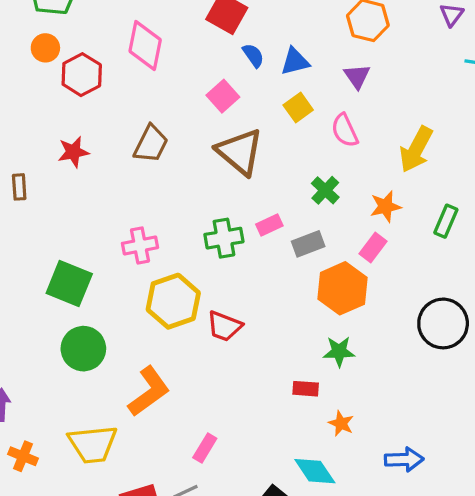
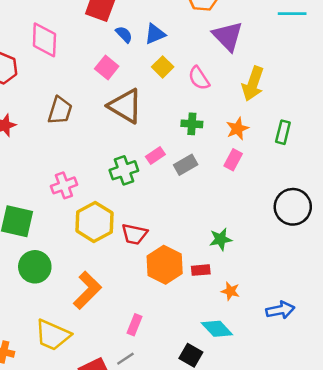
purple triangle: (357, 76) -> (228, 36), moved, size x1.6
green cross: (325, 190) -> (192, 124), turned -30
orange hexagon: (342, 288) -> (165, 265), moved
yellow trapezoid: (93, 444) -> (53, 335), turned 39

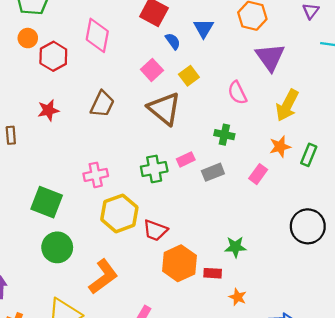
blue triangle: (155, 34) -> (204, 28), moved, turned -45
yellow square: (163, 67) -> (189, 76), moved
orange star: (237, 129) -> (280, 147), moved

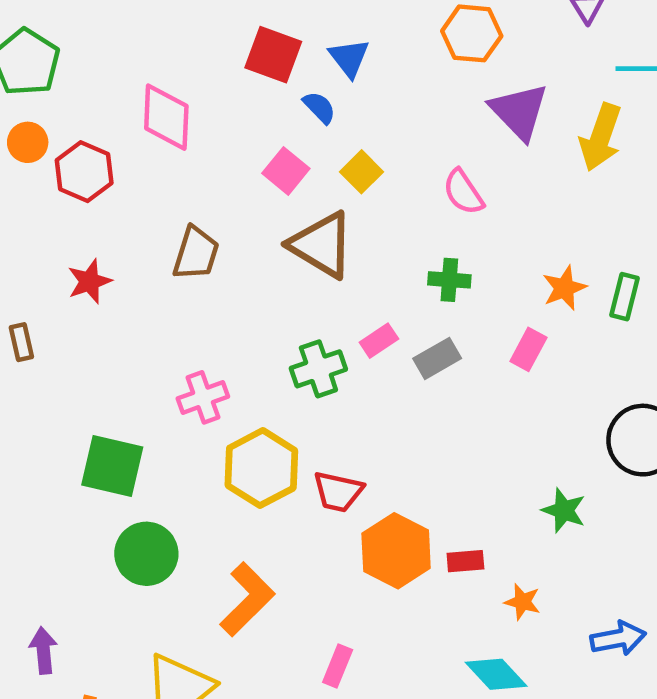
blue triangle: (204, 28) -> (349, 58), moved
yellow arrow: (287, 105) -> (601, 137), moved
green star: (235, 247) -> (564, 510), moved, turned 30

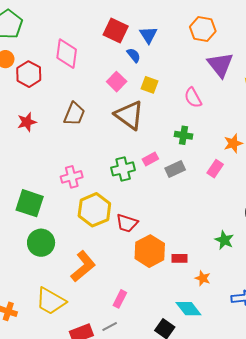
yellow square: (362, 172) -> (149, 85), turned -30

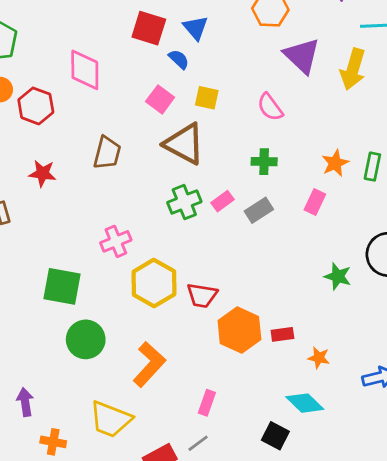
red star: (27, 122) -> (42, 173), turned 30
green cross: (123, 169) -> (184, 202), moved
green star: (224, 240) -> (338, 276), moved

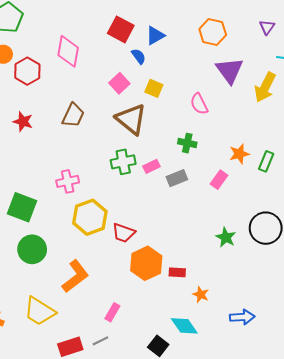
blue triangle: (196, 28) -> (155, 36), turned 30

